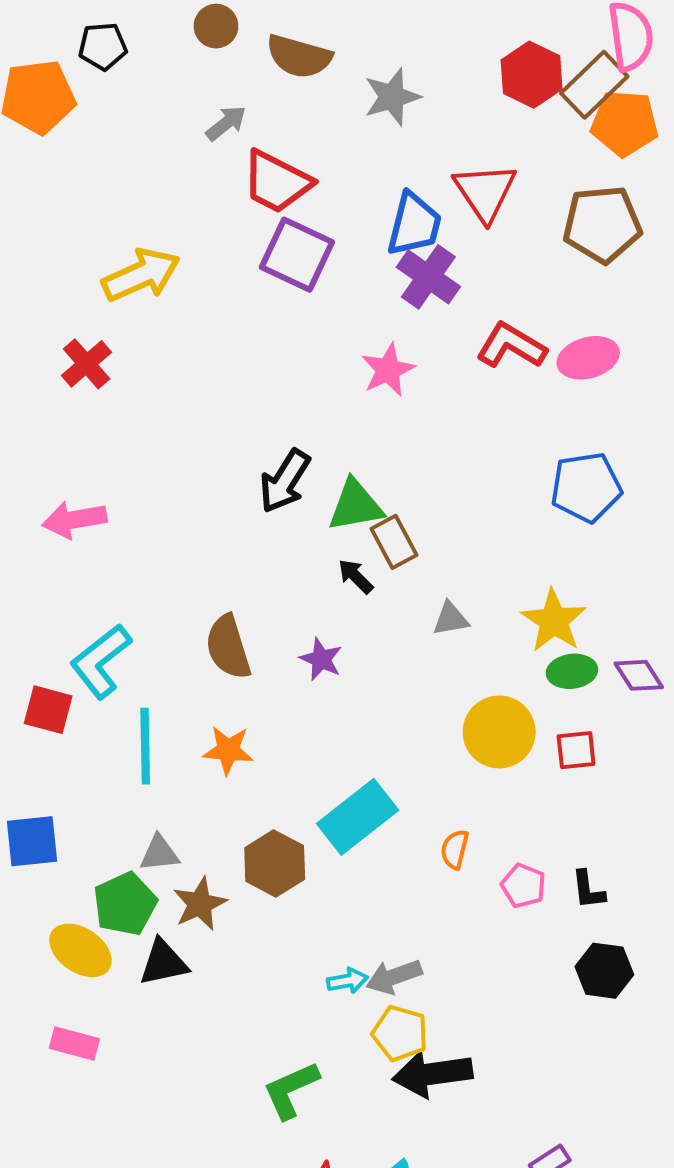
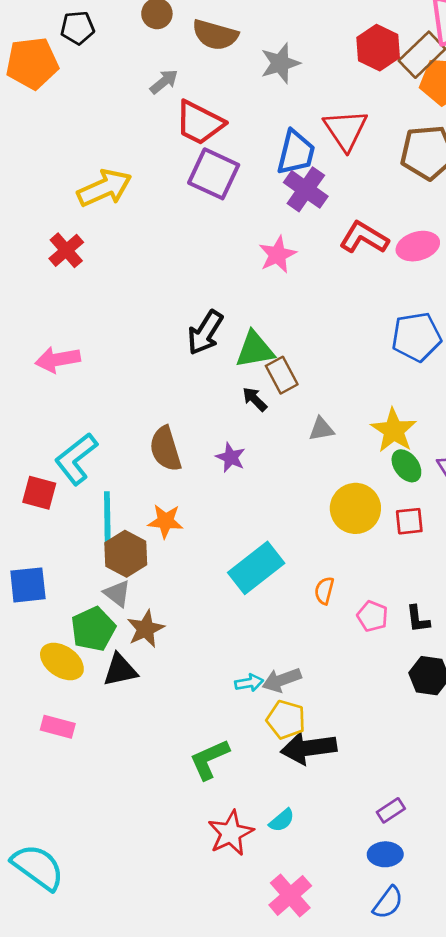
green ellipse: (572, 671) -> (406, 466), turned 60
gray triangle: (159, 853) -> (117, 593), turned 44
brown hexagon: (275, 863) -> (126, 554), moved

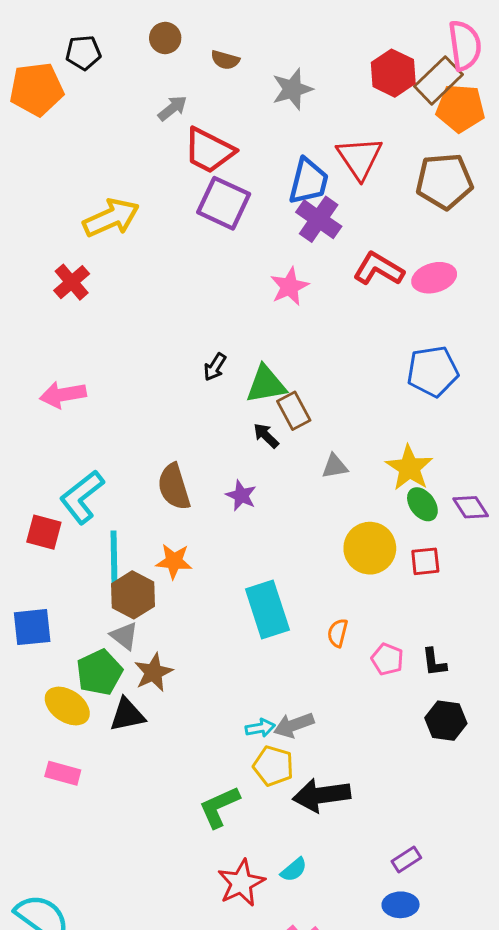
brown semicircle: (215, 35) -> (225, 60), size x0.6
black arrow: (205, 333) -> (215, 367), size x0.6
cyan rectangle: (256, 568) -> (267, 610), turned -70
yellow pentagon: (286, 720) -> (273, 766), moved

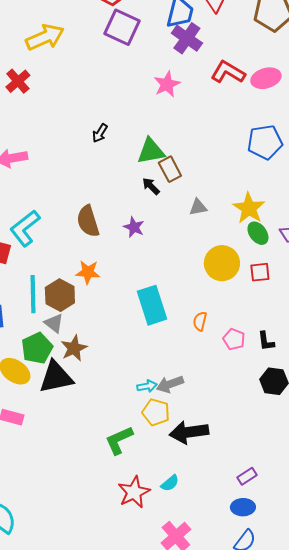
black arrow: (215, 367) -> (100, 133), moved
cyan line: (114, 558) -> (33, 294), moved
black triangle: (127, 715) -> (56, 377), size x1.4

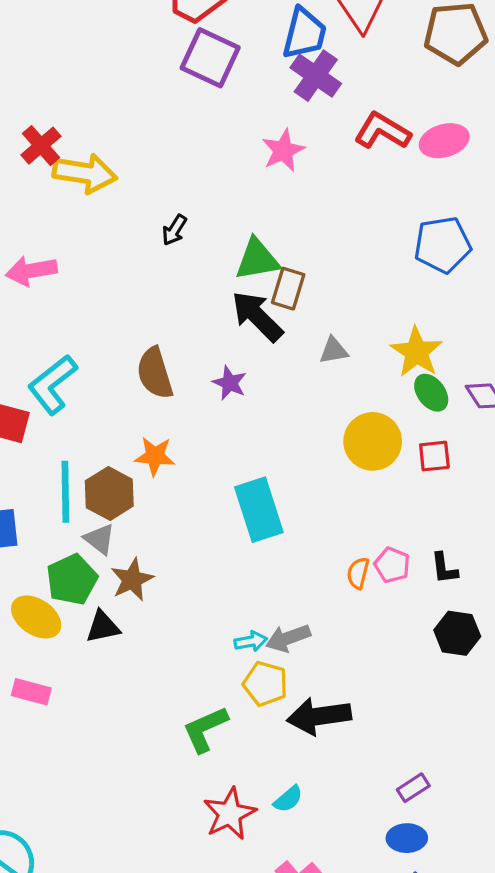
yellow arrow: (45, 37) -> (85, 173), moved, turned 33
brown rectangle: (170, 169) -> (288, 289), turned 45
black arrow: (151, 186) -> (257, 316), size x1.8
orange semicircle: (200, 321) -> (358, 573), moved
black triangle: (56, 377) -> (103, 627), size x0.6

